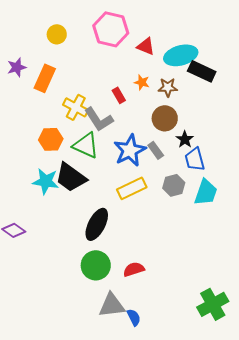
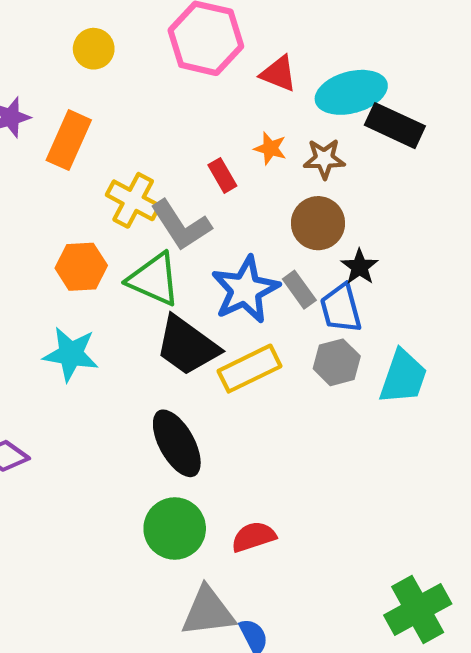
blue trapezoid: (195, 159) -> (341, 308), moved
black trapezoid: (71, 177) -> (187, 346), moved
black ellipse: (97, 224) -> (177, 443), turned -56

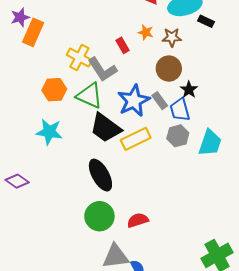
black rectangle: (395, 126) -> (206, 21), size x0.6
orange rectangle: (69, 140) -> (33, 32), moved

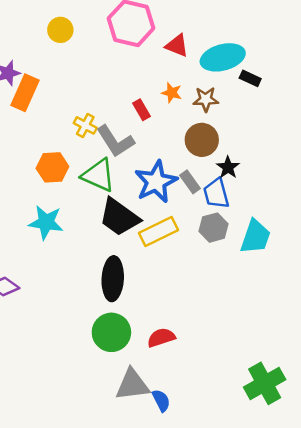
yellow cross: (79, 57) -> (85, 125), size x0.7
black ellipse: (100, 175) -> (113, 279), turned 32

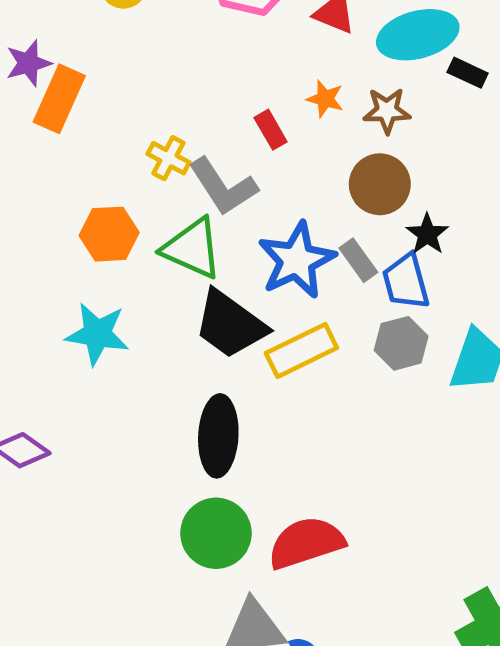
red semicircle: (161, 338) -> (306, 543), size x1.5

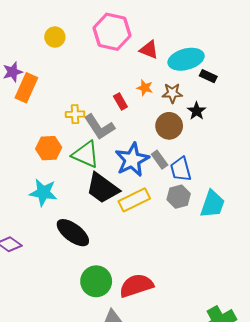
yellow cross: (168, 158) -> (75, 114), turned -30
black star: (427, 234) -> (197, 111), moved
black ellipse: (218, 436) -> (73, 233), moved, turned -56

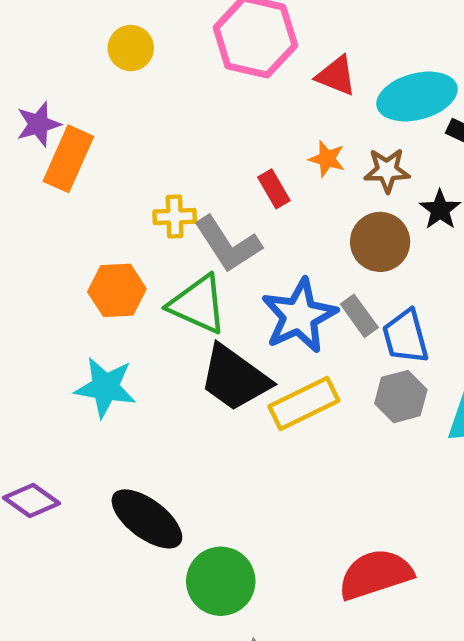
black ellipse: (73, 233) -> (147, 519), moved
red semicircle: (136, 286) -> (375, 574), moved

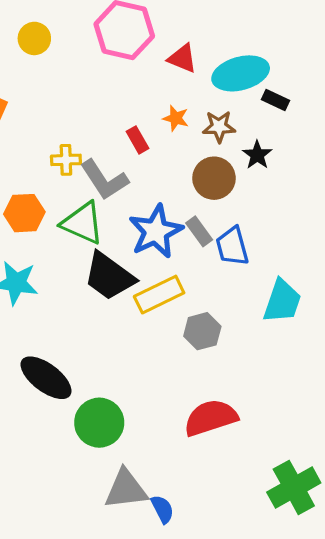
gray hexagon: (401, 397) -> (202, 331), moved

